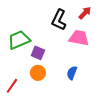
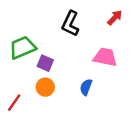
red arrow: (85, 13) -> (115, 18), moved
pink trapezoid: (79, 38) -> (105, 57), moved

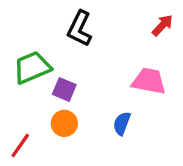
black L-shape: (70, 24) -> (80, 29), moved

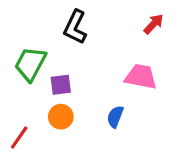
green trapezoid: (32, 68) -> (30, 64), turned -39
purple square: (64, 90) -> (61, 85), turned -30

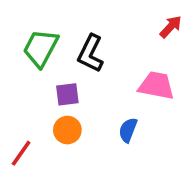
black L-shape: (75, 27) -> (91, 53), moved
green trapezoid: (30, 64) -> (41, 48), moved

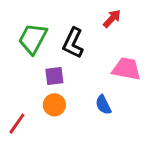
red arrow: (171, 27) -> (112, 18), moved
blue semicircle: (128, 130) -> (103, 105), turned -48

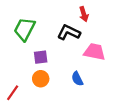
red arrow: (112, 18) -> (84, 14), turned 120
black L-shape: (73, 43) -> (69, 32), moved, turned 90

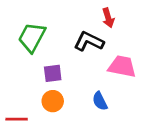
red line: (13, 93) -> (17, 119), turned 56

